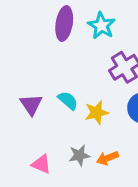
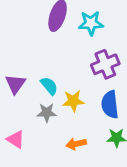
cyan star: (101, 26) -> (91, 23), turned 30
gray star: (79, 155) -> (47, 113), moved

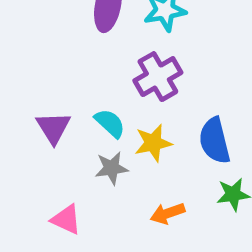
purple cross: (105, 64) -> (158, 77), moved

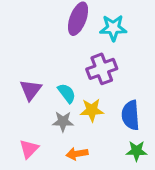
orange arrow: (168, 213) -> (77, 154), moved
pink triangle: (66, 219) -> (29, 149), turned 40

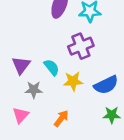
blue semicircle: (131, 115) -> (106, 85), turned -110
gray star: (63, 122) -> (34, 90), moved
orange arrow: (77, 154) -> (61, 118), turned 138

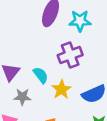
yellow star: (73, 81) -> (62, 89), turned -30

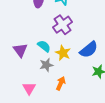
gray star: (22, 97) -> (46, 65), moved

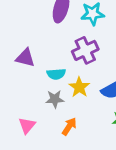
cyan semicircle: (44, 46) -> (56, 74), turned 128
purple triangle: (20, 50) -> (25, 58), moved, turned -49

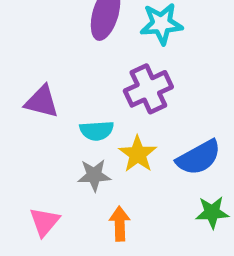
orange arrow: (69, 126) -> (120, 224), turned -36

